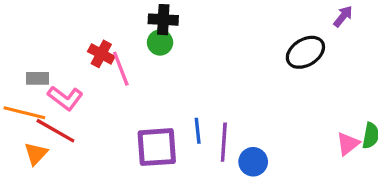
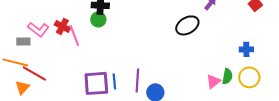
pink L-shape: (65, 98) -> (38, 29), moved
blue line: (198, 131) -> (114, 81), moved

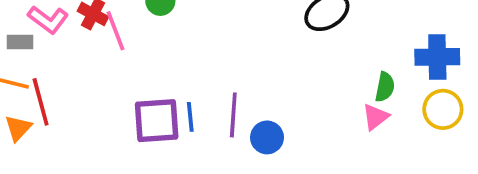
blue cross: (246, 49) -> (437, 57), size x1.6
red line: (34, 73) -> (41, 102), turned 45
green semicircle: (227, 76) -> (385, 87), moved

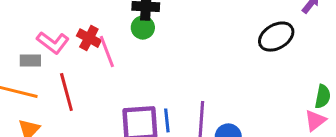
red line: (41, 102) -> (66, 92), moved

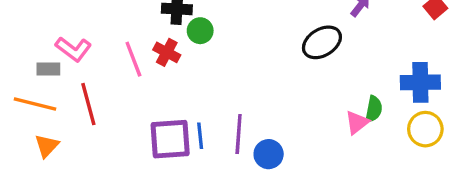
green circle: (143, 28) -> (200, 31), moved
red cross: (89, 38) -> (167, 52), moved
pink triangle: (315, 120) -> (357, 122), moved

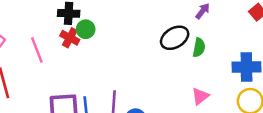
red cross: (167, 52) -> (70, 38), moved
green semicircle: (374, 109) -> (199, 48), moved

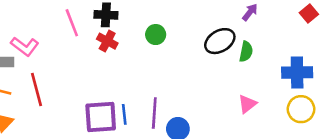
green circle: (86, 29) -> (156, 35), moved
pink line: (37, 50) -> (72, 23), moved

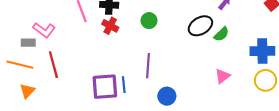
green semicircle: (246, 52) -> (221, 34), turned 35
purple line: (154, 113) -> (148, 66), moved

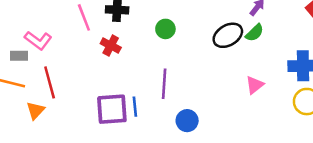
red cross: (110, 26) -> (111, 45), moved
green semicircle: (221, 34) -> (255, 33), moved
pink triangle: (222, 76) -> (255, 85), moved
orange triangle: (27, 91) -> (36, 110), moved

